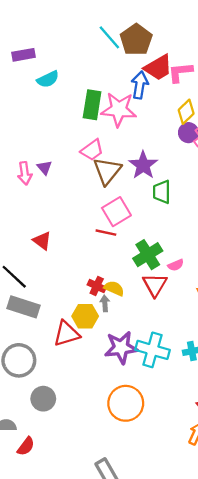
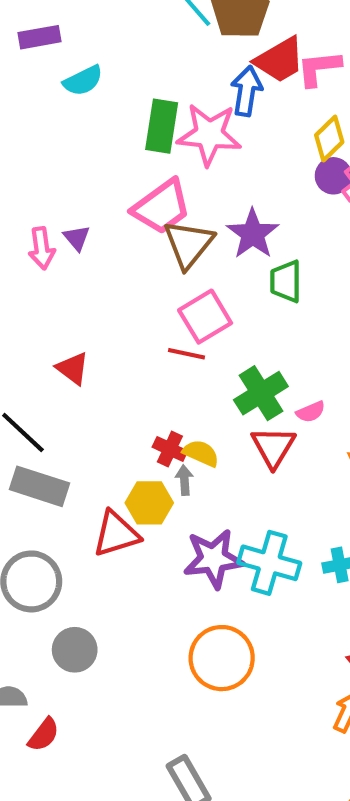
pink trapezoid: (92, 150) -> (162, 207), size x1.4

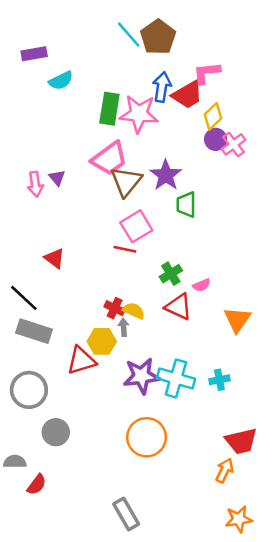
red trapezoid: (280, 60) -> (187, 95), moved
green cross: (261, 393) -> (171, 274), size x0.7
red triangle: (273, 447) -> (179, 307), turned -36

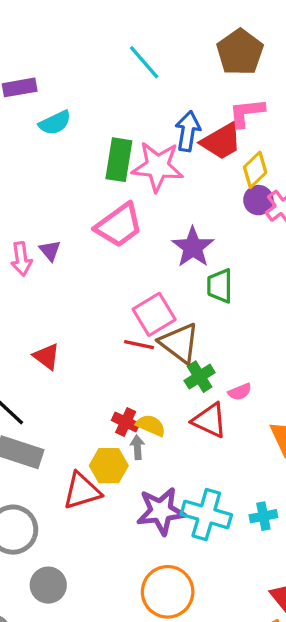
brown pentagon: (158, 37) -> (240, 52), moved
brown triangle: (126, 182) -> (179, 343), moved, turned -32

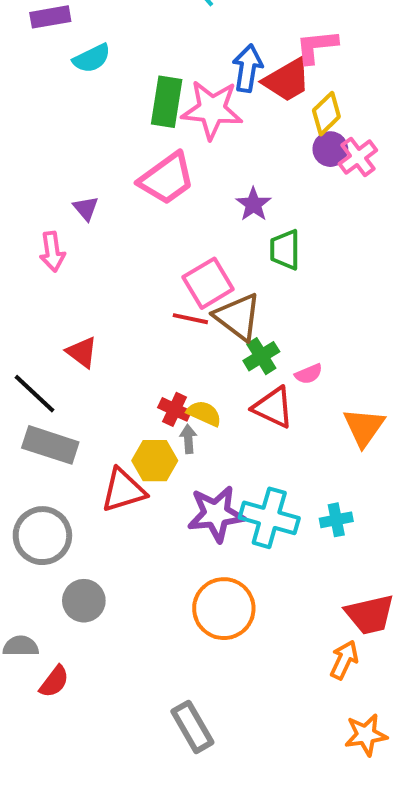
purple star: (193, 247) -> (253, 204), size x0.7
pink arrow: (21, 259) -> (52, 252), moved
red triangle: (47, 356) -> (82, 352), moved

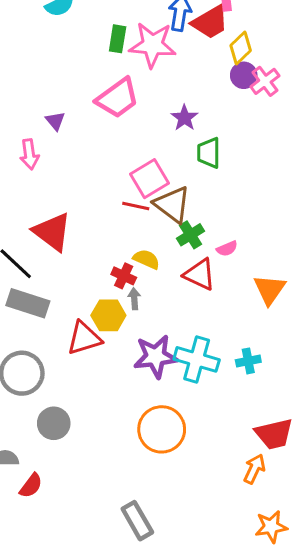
green rectangle: (167, 102) -> (118, 39), size x0.7
red triangle: (82, 352) -> (52, 232), size x1.6
yellow semicircle: (204, 413) -> (146, 259), moved

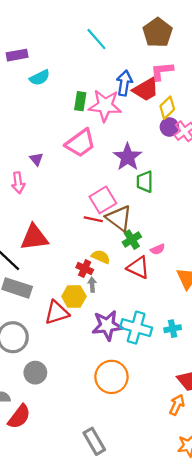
purple star: (184, 118) -> (128, 157), size x1.5
red triangle: (52, 232) -> (34, 237), turned -44
red semicircle: (31, 486) -> (19, 417), size x1.4

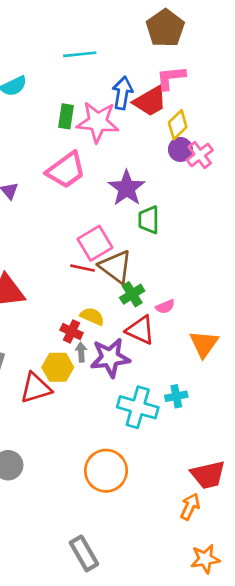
cyan line: (96, 39) -> (80, 54), moved, turned -55
purple star: (107, 325) -> (110, 358), moved
cyan cross: (173, 329) -> (176, 396), moved

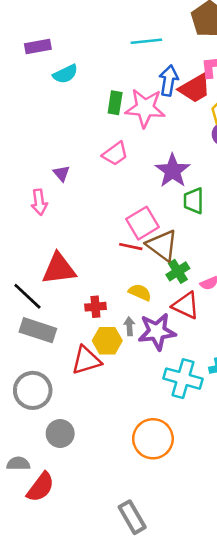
cyan line: (80, 54) -> (146, 41), moved
pink trapezoid: (66, 170) -> (115, 154), size x0.7
red cross: (72, 331) -> (95, 307), moved, turned -30

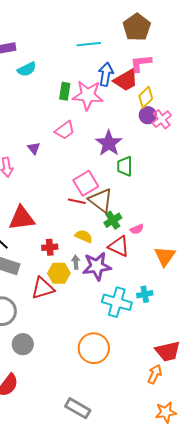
purple triangle: (61, 173) -> (34, 148), moved
gray rectangle: (132, 517) -> (78, 408), turned -30

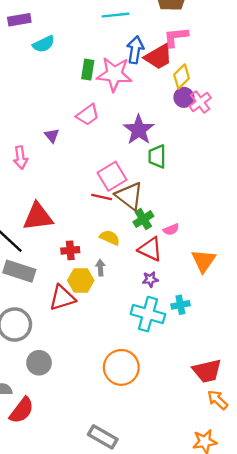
purple star: (97, 266) -> (150, 279), moved, size x0.5
orange arrow: (155, 374) -> (217, 400), moved, turned -72

